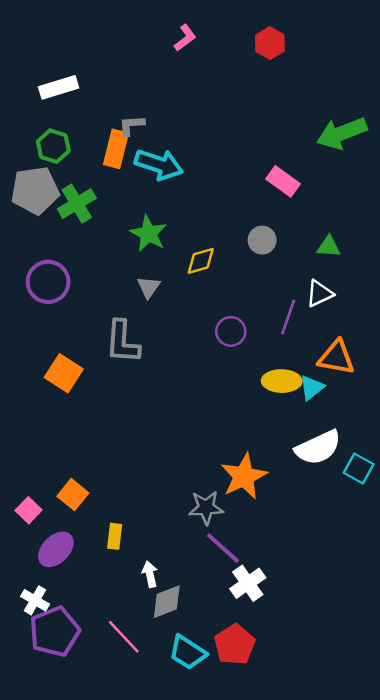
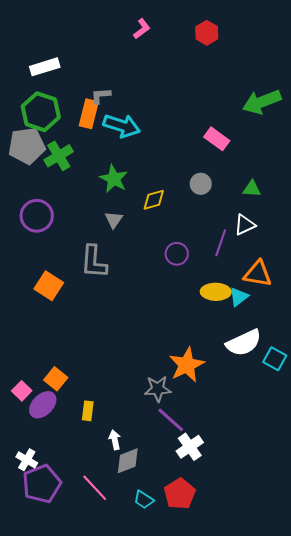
green hexagon: (53, 146) -> (41, 112), size x1.5
purple ellipse: (56, 549) -> (43, 405), moved
cyan trapezoid: (188, 652) -> (144, 500), size x0.7

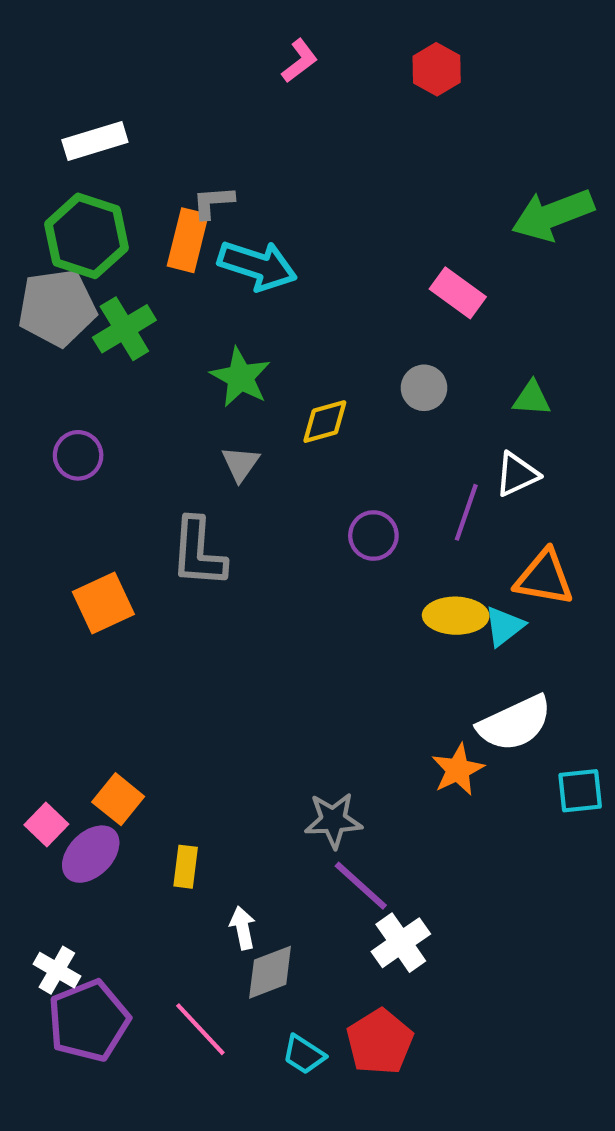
purple circle: (37, 216) -> (78, 455), size x0.7
orange square: (49, 286) -> (103, 603), turned 32
cyan square: (275, 359) -> (580, 791), moved, turned -35
orange star: (187, 365) -> (458, 770), moved, size x0.7

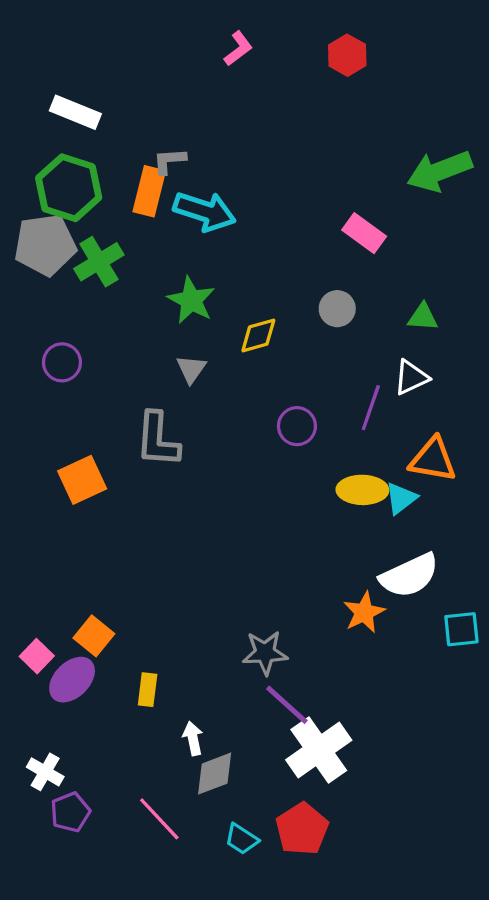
white rectangle: (95, 141) -> (75, 112), turned 39
white cross: (401, 943) -> (319, 750), size x1.4
purple pentagon: (89, 1021) -> (70, 812), size x0.6

